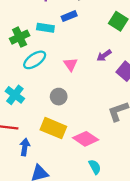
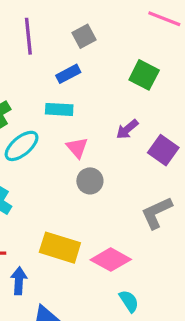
cyan rectangle: (45, 28) -> (59, 109), moved
gray circle: (59, 97) -> (90, 181), moved

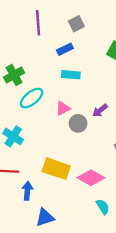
cyan rectangle: (59, 109) -> (71, 75), moved
purple arrow: (127, 129) -> (100, 110), moved
pink triangle: (77, 148) -> (63, 108), moved, turned 42

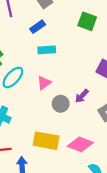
purple arrow: (100, 110) -> (82, 96), moved
gray circle: (78, 123) -> (61, 104), moved

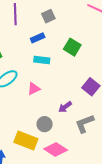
green square: (87, 21) -> (72, 47), moved
gray circle: (61, 104) -> (45, 124), moved

